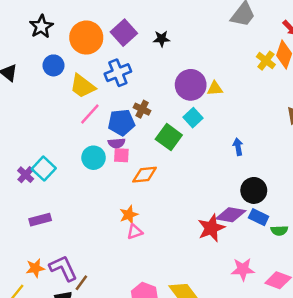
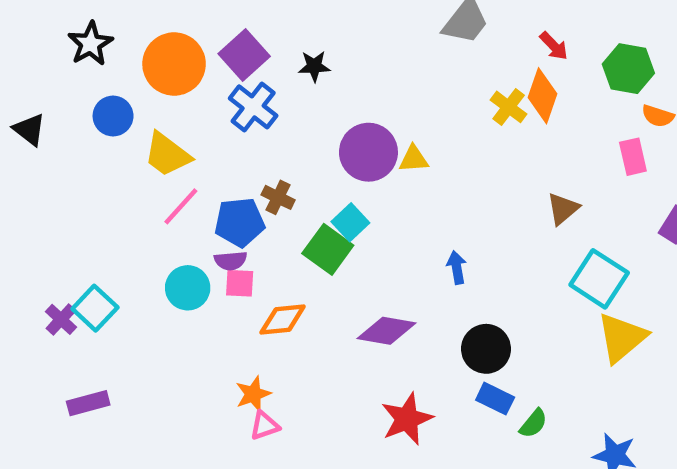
blue cross: (118, 73) -> (253, 107), moved, turned -30
cyan square: (193, 118) -> (350, 222), moved
purple diamond: (231, 215) -> (387, 331), moved
green semicircle: (279, 231) -> (533, 423), turned -49

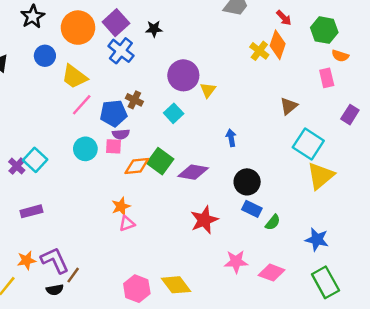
yellow triangle: (414, 159) -> (208, 90), moved, turned -49
green square: (328, 249) -> (160, 161), moved
purple semicircle: (231, 261) -> (121, 134), moved

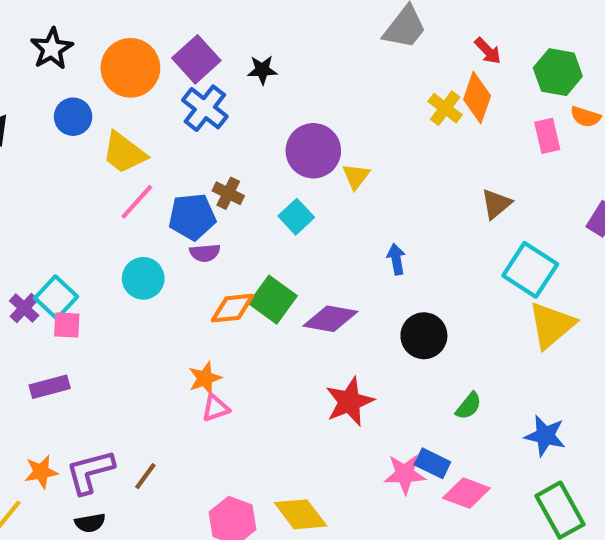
pink rectangle: (327, 78) -> (547, 136), moved
pink square: (114, 146) -> (67, 325), moved
blue rectangle: (252, 209) -> (432, 463), moved
purple L-shape: (55, 260) -> (90, 472), turned -80
brown line: (73, 275) -> (145, 476), moved

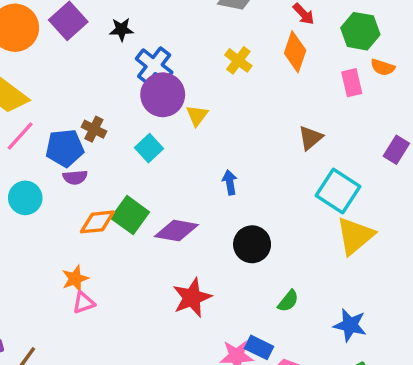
blue cross: (205, 108) -> (154, 66), moved
yellow cross: (445, 108) -> (238, 60), moved

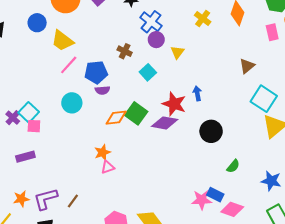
purple circle: (163, 95) -> (156, 40), size x0.6
brown cross: (94, 129) -> (125, 51), moved
red star: (192, 298) -> (174, 104), moved, turned -30

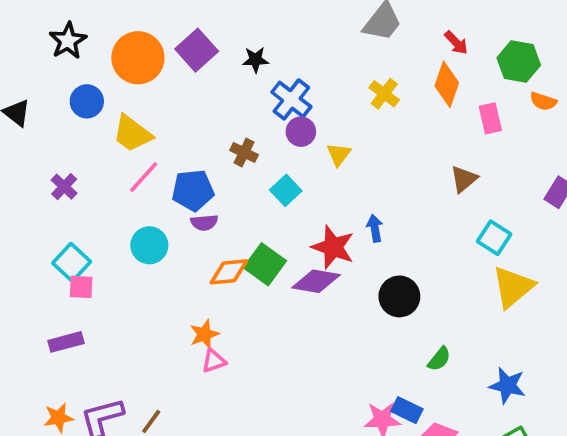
pink rectangle: (272, 32) -> (490, 118), moved
cyan square: (264, 99) -> (494, 238), size x0.7
purple cross: (13, 118) -> (64, 187), moved

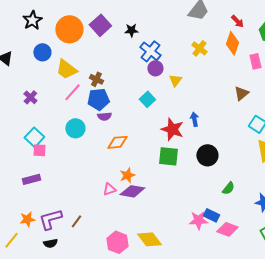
brown cross: (244, 152) -> (96, 79), moved
green square: (265, 264) -> (168, 156), moved, turned -30
purple diamond: (316, 281) -> (132, 191), moved
orange star: (204, 334) -> (127, 175), moved

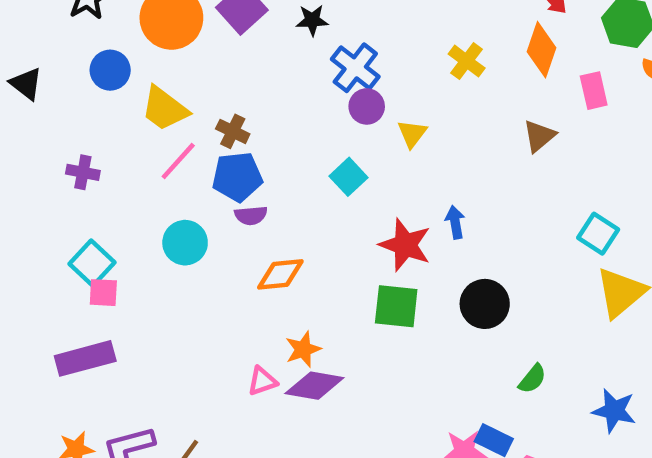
brown triangle: (241, 93) -> (539, 136), moved
purple cross: (30, 97) -> (83, 172), turned -32
purple rectangle: (31, 179) -> (85, 358), size x1.4

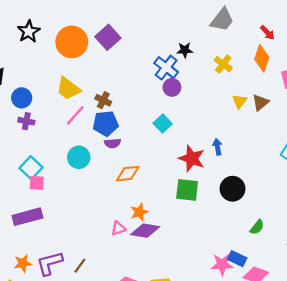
black star: (312, 20) -> (185, 50), moved
blue circle: (110, 70) -> (22, 98), moved
yellow triangle: (412, 134) -> (240, 101), moved

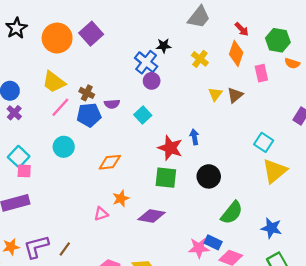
purple cross: (26, 121) -> (14, 113), turned 32
purple semicircle: (113, 143) -> (112, 104), moved
green semicircle: (257, 227) -> (232, 213), size x1.6
purple diamond: (145, 231) -> (152, 216), moved

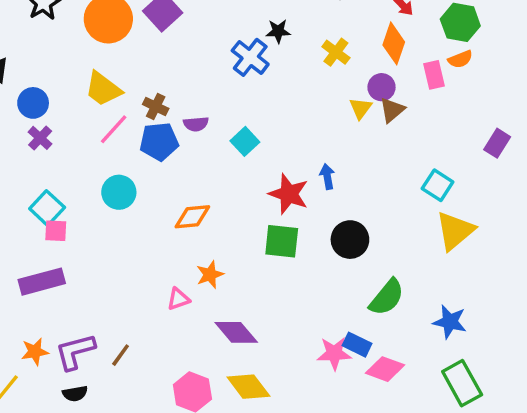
orange semicircle: (292, 63) -> (460, 59), moved, turned -40
purple circle: (152, 81) -> (381, 87), moved
purple diamond: (152, 216) -> (236, 332), moved, turned 40

